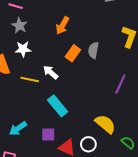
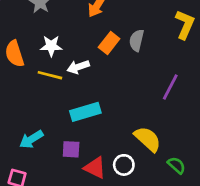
white star: (23, 49) -> (51, 46), moved
white arrow: (51, 72) -> (78, 67), turned -63
cyan rectangle: (58, 106) -> (85, 112), turned -70

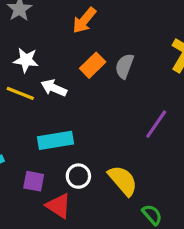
white arrow: (78, 67) -> (54, 88), turned 35
white circle: (124, 165) -> (78, 176), moved

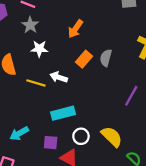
white star: (26, 60) -> (39, 49), moved

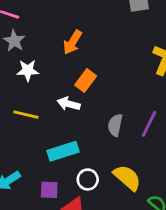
gray semicircle: (106, 58) -> (115, 125), moved
white arrow: (59, 77) -> (69, 104), moved

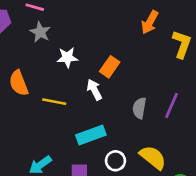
orange arrow: (73, 42) -> (150, 22), moved
white star: (28, 70) -> (67, 57), moved
white arrow: (69, 104) -> (94, 90), turned 50

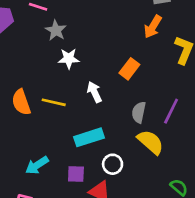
gray star: (40, 32) -> (56, 30), moved
orange rectangle: (110, 67) -> (129, 69), moved
orange semicircle: (19, 83) -> (21, 102), moved
yellow semicircle: (153, 157) -> (150, 142), moved

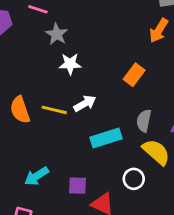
white arrow: (94, 92) -> (85, 103), moved, turned 85
cyan rectangle: (89, 137) -> (106, 138), moved
white circle: (113, 164) -> (134, 179), moved

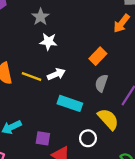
gray semicircle: (144, 121) -> (101, 83), moved
cyan rectangle: (106, 138) -> (70, 103), turned 30

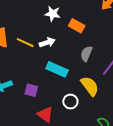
white star: (48, 42) -> (53, 14), moved
orange rectangle: (98, 56) -> (77, 26), moved, turned 70
purple square: (43, 138) -> (31, 90), moved

